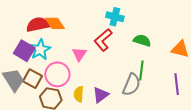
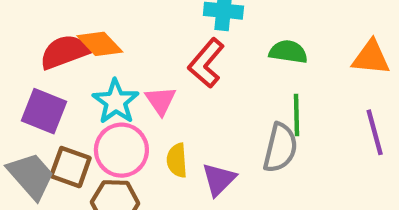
cyan star: (40, 50) -> (116, 102), moved
yellow semicircle: (79, 94) -> (177, 160), moved

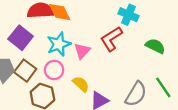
green line: (296, 115) -> (163, 87), moved, turned -50
pink circle: (121, 150) -> (54, 70), size x0.7
yellow semicircle: (177, 160) -> (81, 84), turned 120

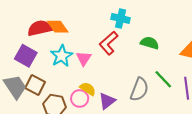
pink circle: (54, 70) -> (80, 99), moved

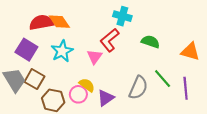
pink triangle: (84, 58) -> (95, 57), moved

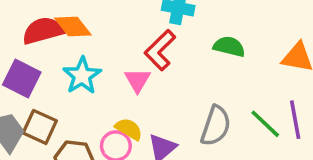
green line: (163, 79) -> (265, 124), moved

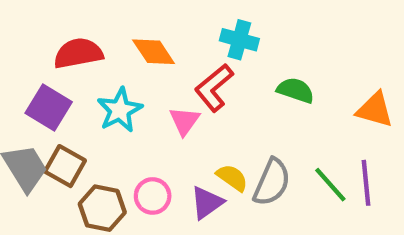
orange diamond: (73, 27) -> (154, 52), moved
yellow semicircle: (129, 129) -> (232, 178), moved

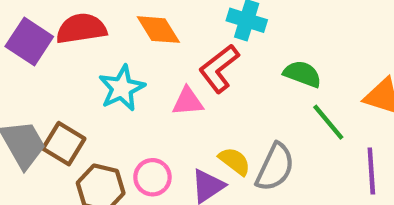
purple square: (49, 107) -> (29, 42), moved
pink triangle: (184, 121) -> (188, 101), turned 48
green line: (330, 185) -> (328, 122), moved

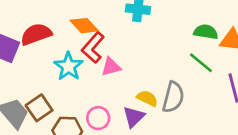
red L-shape: (219, 68) -> (93, 48), moved
green semicircle: (302, 74) -> (206, 32), moved
brown square: (64, 144) -> (39, 108), turned 35

